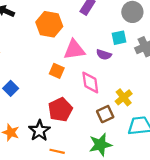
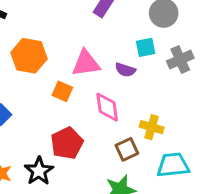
orange hexagon: (49, 24) -> (29, 56), moved
yellow cross: (124, 97) -> (152, 127), turned -35

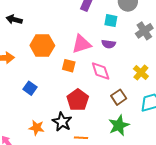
cyan square: (146, 47) -> (111, 21), moved, turned 32
yellow cross: (152, 127) -> (141, 73), moved, turned 35

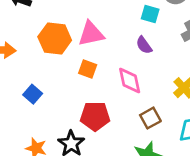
pink triangle: (81, 44) -> (91, 34), moved
purple semicircle: (109, 44) -> (144, 45), turned 40
red pentagon: (78, 100) -> (95, 116), turned 30

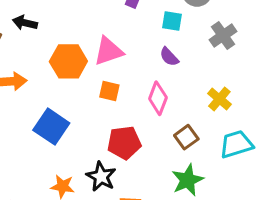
pink diamond: (130, 81) -> (158, 98), turned 40
blue square: (33, 94) -> (51, 127), size x1.6

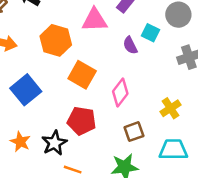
pink triangle: (109, 51) -> (95, 20), moved
purple semicircle: (169, 57) -> (130, 45), moved
orange square: (109, 91) -> (82, 75), size x1.5

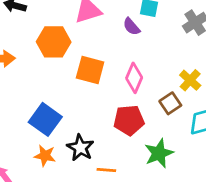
blue square: (26, 90) -> (45, 119), moved
red pentagon: (82, 121) -> (129, 120), moved
brown square: (134, 132) -> (170, 103), moved

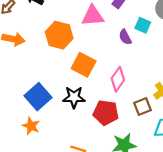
black star: (80, 148) -> (74, 97), moved, turned 30

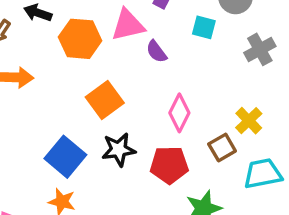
orange hexagon: (59, 35) -> (80, 39), moved
purple semicircle: (125, 37) -> (156, 52), moved
orange square: (84, 65) -> (105, 100), moved, turned 35

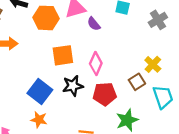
orange square: (105, 100) -> (63, 55), turned 30
pink diamond: (179, 113) -> (96, 64), moved
cyan trapezoid: (263, 174) -> (163, 97), turned 85

